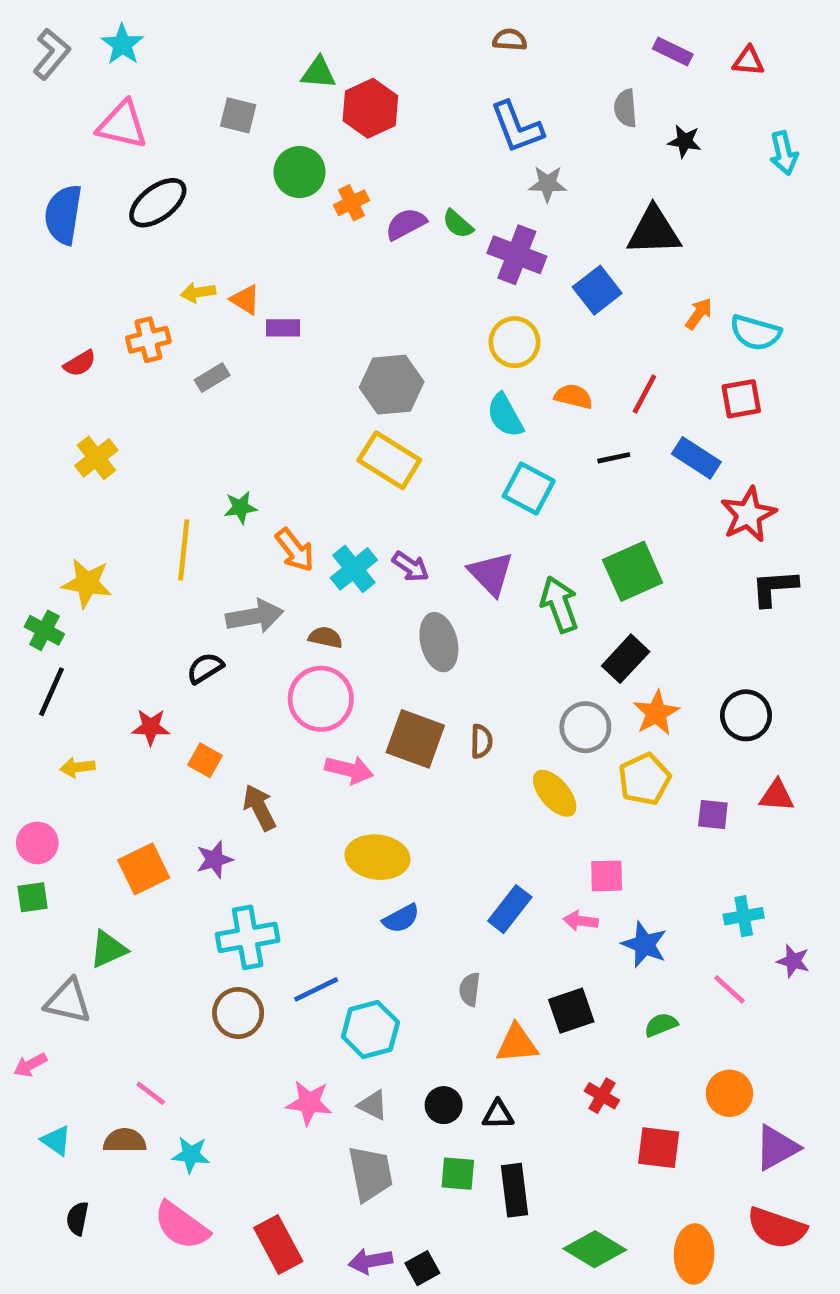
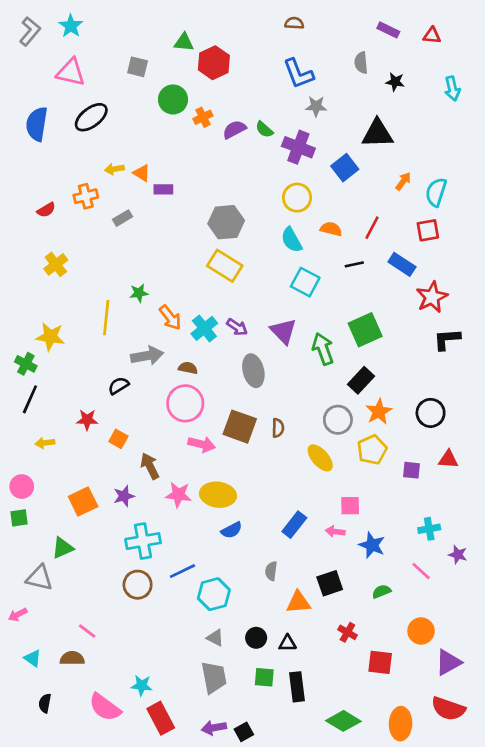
cyan semicircle: (755, 333) -> (436, 192), turned 92
pink star: (309, 1103) -> (178, 495), moved
cyan star: (191, 1155) -> (142, 685), moved

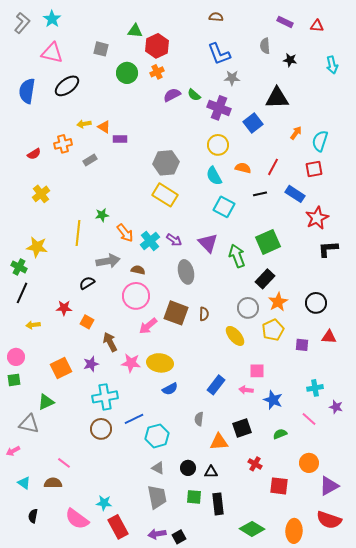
orange cross: (203, 117) -> (157, 72), moved
pink arrow: (202, 444) -> (148, 326), turned 126

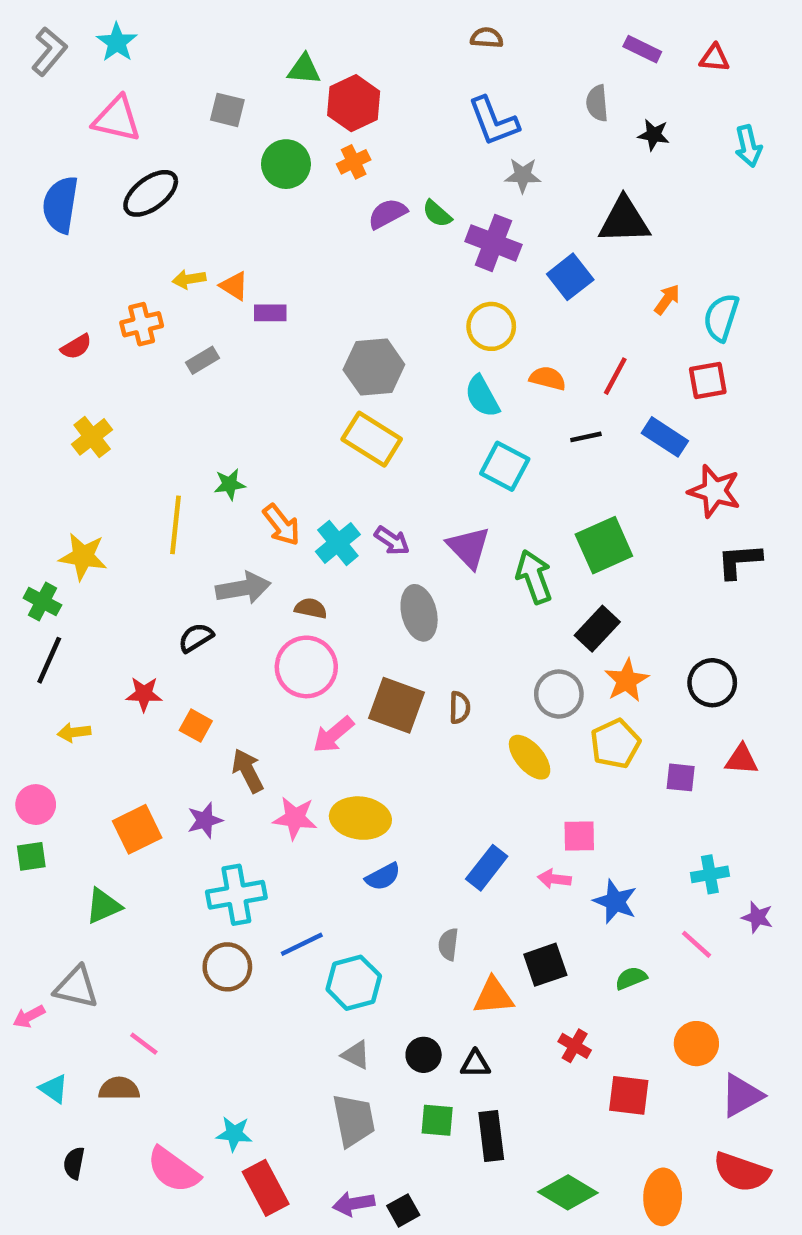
red star: (317, 218) -> (714, 491), turned -30
gray triangle: (29, 424) -> (76, 987), moved

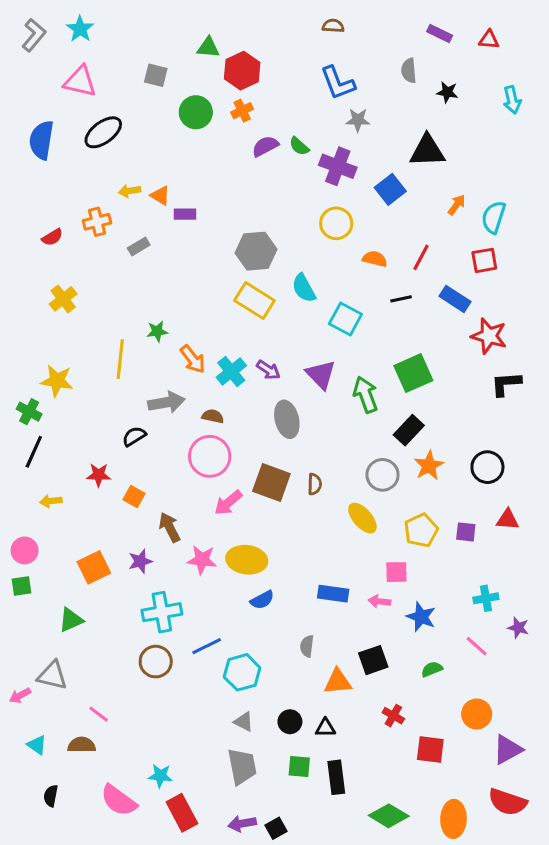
cyan semicircle: (482, 396) -> (304, 288), moved
yellow pentagon: (615, 744) -> (421, 530), moved
blue rectangle: (487, 868) -> (333, 594), turned 60

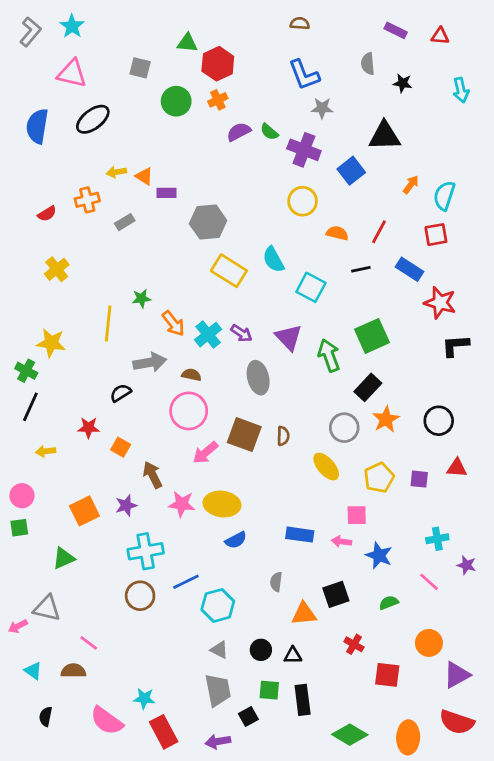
gray hexagon: (256, 251) -> (208, 222), moved
black square: (276, 828) -> (248, 717), moved

